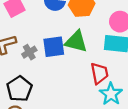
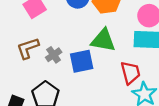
blue square: (54, 47) -> (82, 61), moved

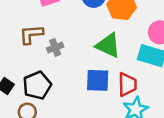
blue square: (82, 61) -> (98, 80), moved

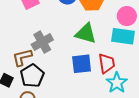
brown L-shape: (31, 34) -> (22, 57), moved
gray cross: (55, 47) -> (42, 42), size x1.5

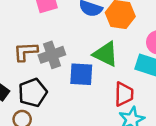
brown L-shape: (22, 57) -> (26, 52), moved
blue square: (82, 64) -> (81, 74), moved

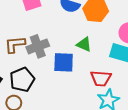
green triangle: (106, 54) -> (84, 44), size x0.7
red trapezoid: (124, 94) -> (101, 78), turned 95

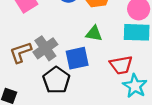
black pentagon: (22, 80) -> (56, 80), moved

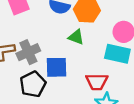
green triangle: (94, 33) -> (76, 37), moved

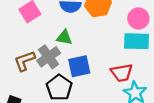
green triangle: (76, 37) -> (64, 37), moved

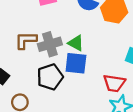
green triangle: (64, 37) -> (76, 43), moved

